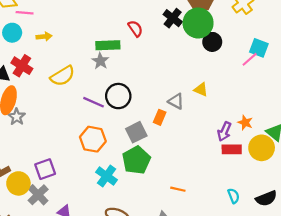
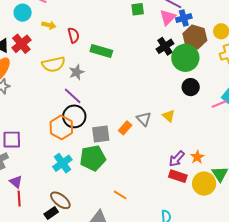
red semicircle: (135, 29) -> (74, 35), moved
black circle: (212, 42) -> (191, 87), moved
gray star: (100, 61) -> (77, 72), moved
black circle: (118, 96) -> (74, 116), moved

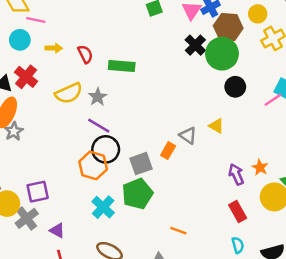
purple arrow: (177, 159) -> (236, 174), turned 126
red rectangle: (178, 176) -> (238, 212), moved, turned 54
purple triangle: (16, 182) -> (57, 230), moved

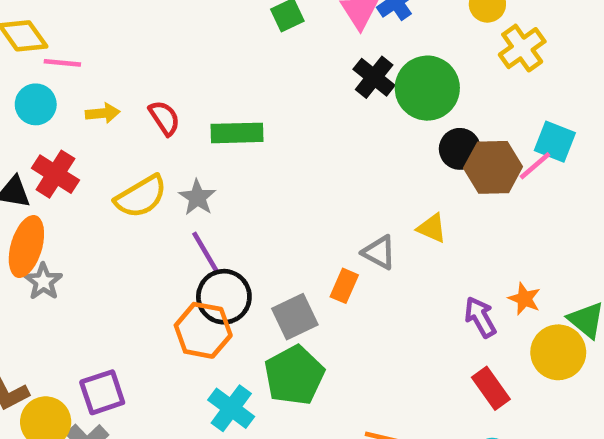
brown hexagon: (228, 27) -> (493, 167), moved
purple line: (99, 126) -> (206, 253), turned 35

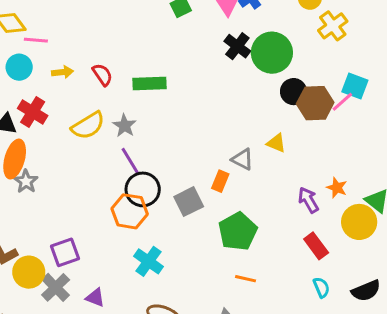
green pentagon: (294, 375) -> (238, 231), moved

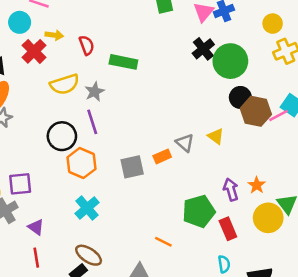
red cross: (33, 112) -> (34, 51), moved
orange rectangle: (220, 181) -> (162, 156), turned 30
black circle: (143, 189) -> (62, 136), moved
green pentagon: (238, 231) -> (199, 211), moved

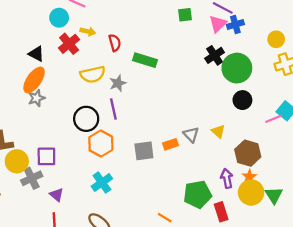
brown hexagon: (256, 111) -> (248, 153), moved
yellow circle: (268, 218) -> (251, 192), moved

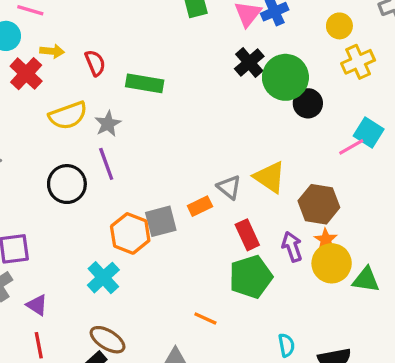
black circle: (242, 100) -> (308, 103), moved
yellow triangle: (218, 131) -> (270, 177), size x1.5
orange hexagon: (101, 144) -> (130, 233), moved
green triangle: (274, 195) -> (366, 280), moved, turned -42
red rectangle: (221, 212) -> (247, 235), moved

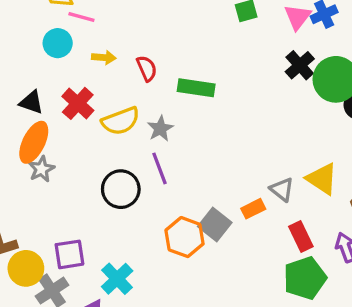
red cross: (26, 74) -> (78, 103), moved
gray square: (161, 221) -> (215, 224), turned -36
cyan cross: (103, 278) -> (117, 279), moved

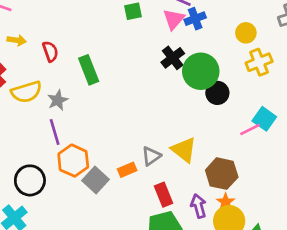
green rectangle: (196, 88) -> (89, 70), turned 56
black circle: (121, 189) -> (30, 180), moved
gray triangle: (282, 189) -> (151, 156), turned 42
orange hexagon: (184, 237) -> (73, 161), moved

